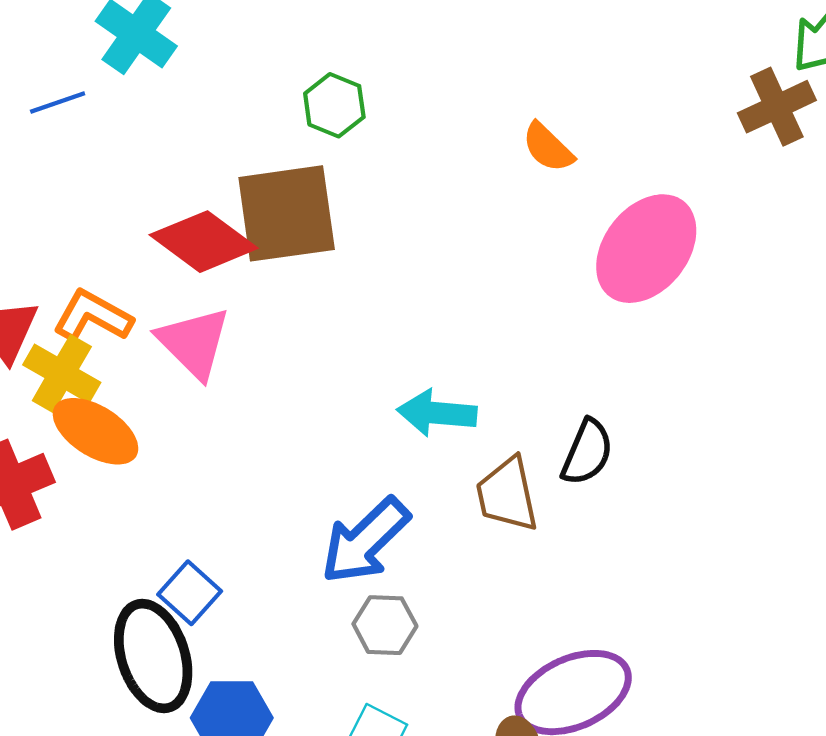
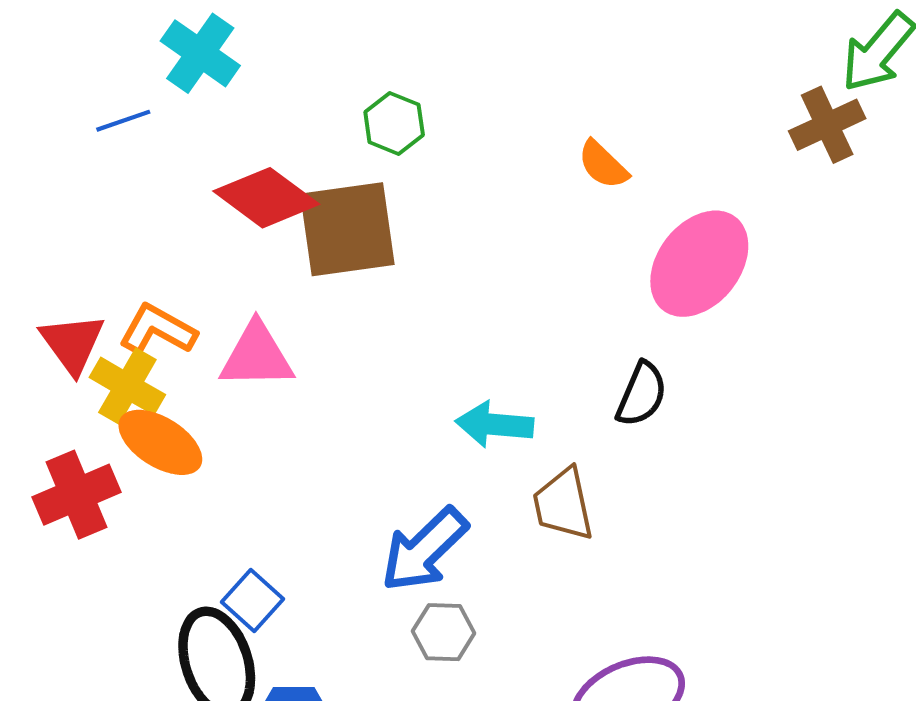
red diamond: (204, 242) -> (266, 198), moved
pink triangle: (194, 343) -> (257, 356), turned -46
black semicircle: (587, 452) -> (642, 394), moved

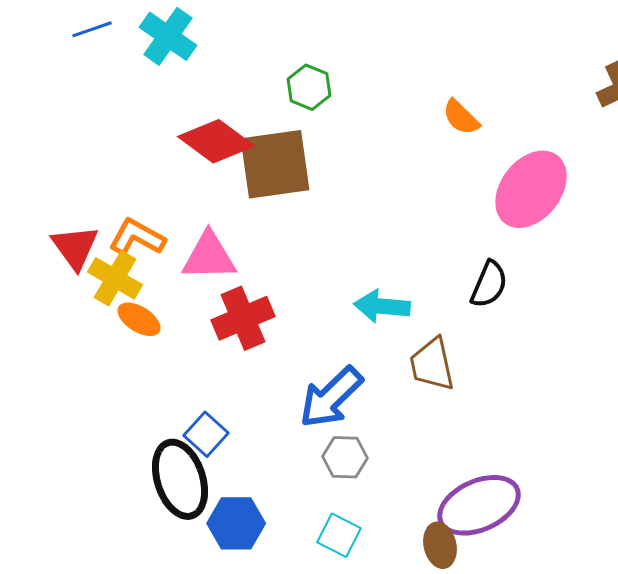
blue line: (123, 121) -> (92, 29), moved
orange ellipse: (160, 442) -> (139, 319), size x0.7
red cross: (77, 495) -> (243, 318), moved

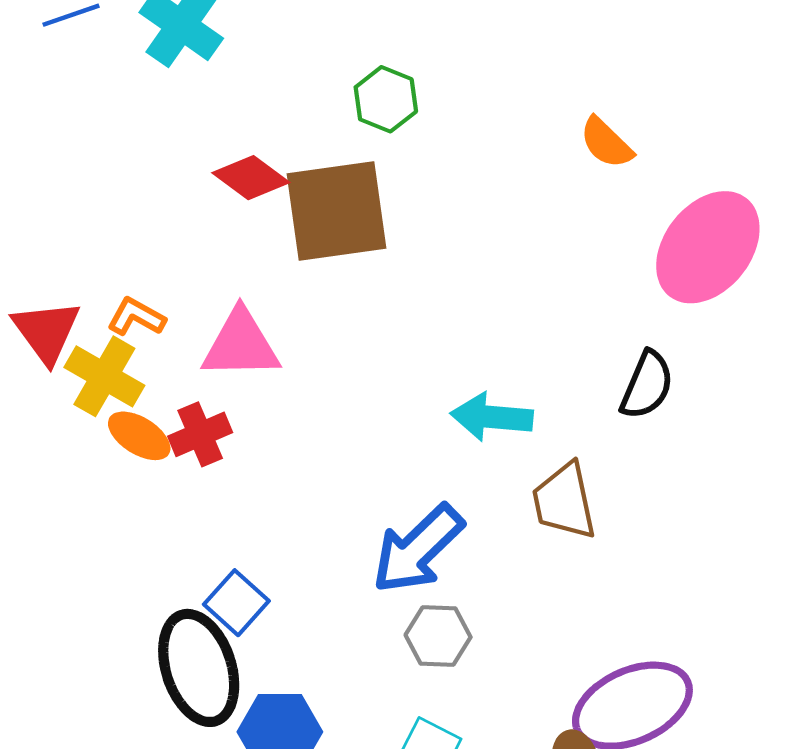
red diamond: (216, 141) -> (251, 178), size x0.7
orange L-shape: (137, 237) -> (136, 317), size x0.7
red cross: (243, 318) -> (200, 434), moved, size x0.7

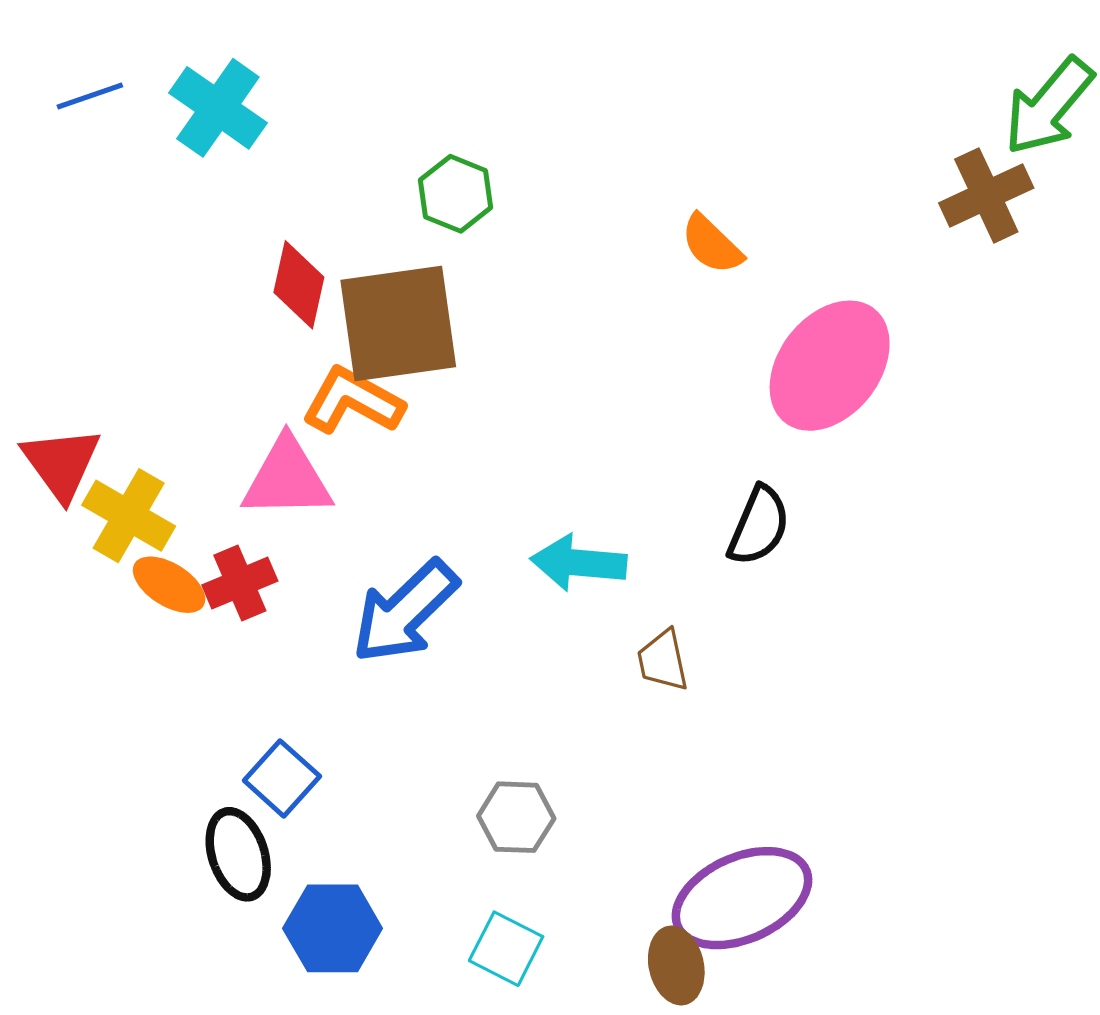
red diamond: (251, 178) -> (299, 285), turned 66
orange L-shape: (136, 317) -> (353, 401), moved, size x1.5
brown trapezoid: (564, 501) -> (663, 661), size x0.7
blue arrow: (418, 549) -> (405, 612), moved
black ellipse: (199, 668) -> (238, 854), size x0.7

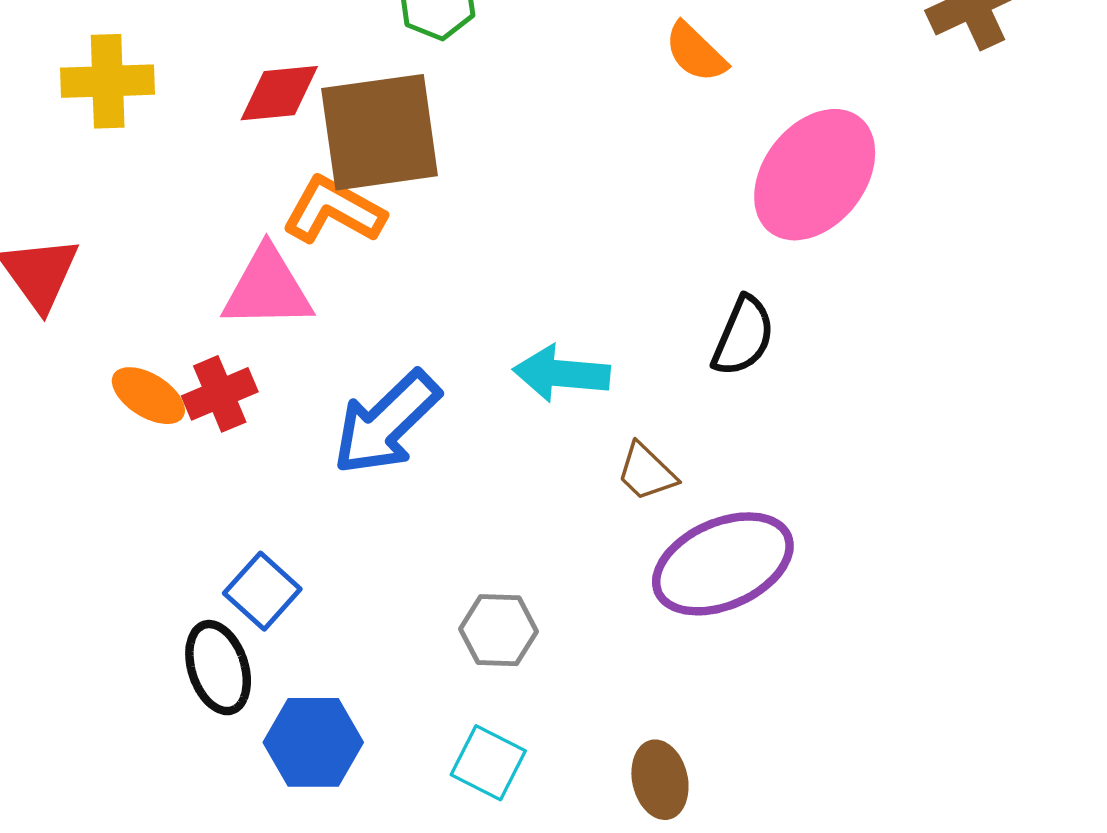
red diamond: (299, 285) -> (279, 93), turned 72
yellow cross: (129, 516) -> (108, 81), moved, turned -32
brown trapezoid: (663, 661) -> (646, 472), turned -34
purple ellipse: (742, 898) -> (723, 564), moved

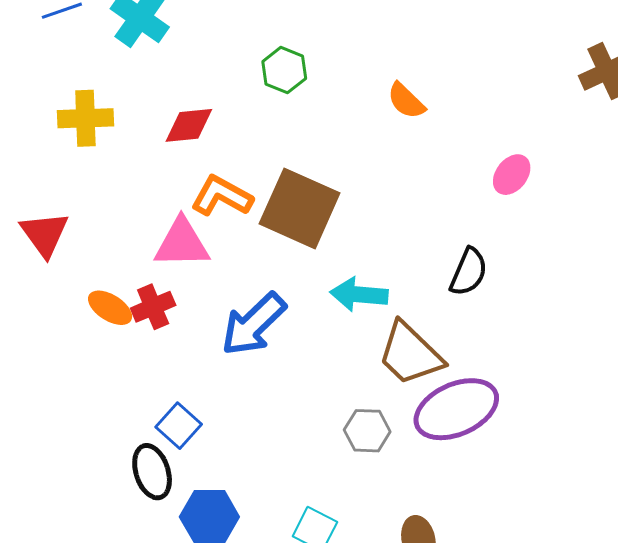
orange semicircle: (696, 52) -> (406, 101), moved
brown square: (380, 132) -> (300, 208), moved, turned 32
pink ellipse: (815, 175) -> (512, 175), size x0.5
brown trapezoid: (646, 472) -> (410, 354), size x1.8
gray hexagon: (499, 630) -> (367, 431), moved

